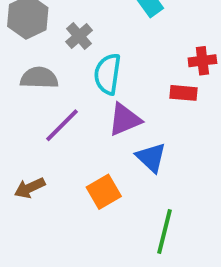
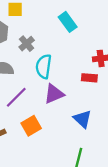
blue triangle: (151, 158) -> (82, 119), moved
orange square: (104, 192) -> (31, 126), moved

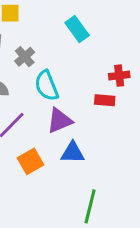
cyan semicircle: (44, 66) -> (46, 86), turned -30
blue triangle: (82, 119) -> (73, 153), moved, turned -42

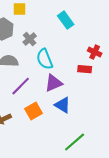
red cross: (119, 76) -> (95, 52), turned 32
blue triangle: (73, 153) -> (63, 105), turned 30
green line: (90, 206) -> (75, 142), turned 35

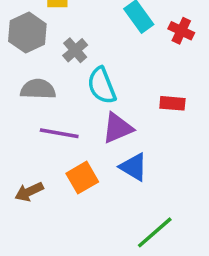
red cross: (95, 52) -> (181, 31), moved
purple line: (21, 86) -> (59, 133), turned 55

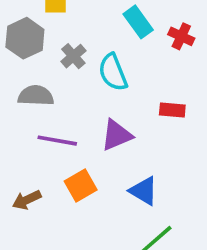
cyan semicircle: (102, 86) -> (113, 72), moved
blue triangle: (134, 167) -> (144, 191), moved

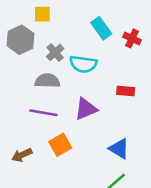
cyan semicircle: (113, 72) -> (83, 64), turned -60
gray semicircle: (36, 96) -> (47, 81), moved
blue triangle: (144, 191) -> (119, 149), moved

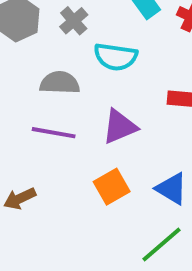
gray cross: (55, 53) -> (74, 21), moved
orange square: (60, 145) -> (112, 187), moved

